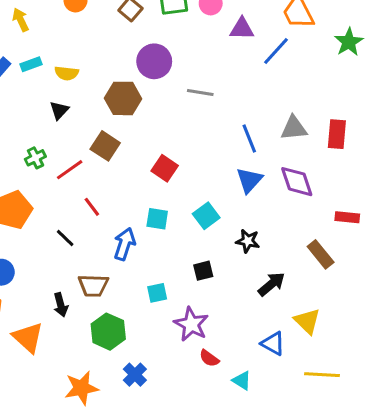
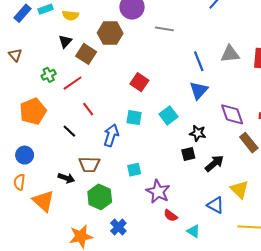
brown square: (105, 146) -> (86, 54), moved
purple diamond: (297, 182) -> (232, 114), moved
black square: (203, 271) -> (188, 154), moved
black arrow: (61, 305) -> (66, 178), turned -56

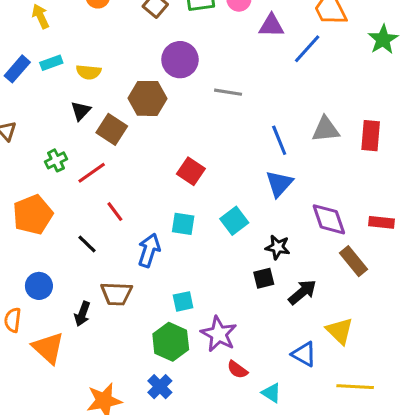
blue circle: (25, 155) -> (39, 286), moved
black arrow: (66, 178) -> (82, 314), turned 91
green hexagon: (100, 197) -> (171, 342), moved

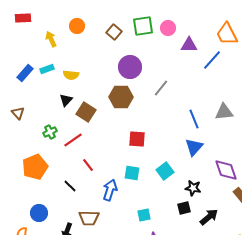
yellow arrow: (40, 16) -> (51, 39), moved
gray line: (228, 92) -> (161, 88), turned -60
brown hexagon: (147, 98) -> (121, 97), moved
red square: (191, 171) -> (137, 139), turned -30
cyan square: (183, 301) -> (144, 215), moved

